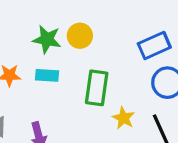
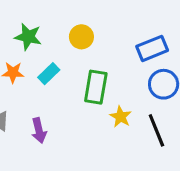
green star: (47, 39) -> (28, 37), moved
cyan rectangle: (47, 75) -> (49, 74), turned -50

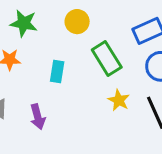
cyan rectangle: (49, 74) -> (57, 71), moved, turned -35
green rectangle: (96, 87) -> (107, 59), moved, turned -40

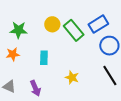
green rectangle: (107, 59) -> (74, 30), moved
yellow star: (119, 100) -> (72, 77), moved

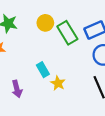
cyan rectangle: (44, 58) -> (43, 70), moved, turned -40

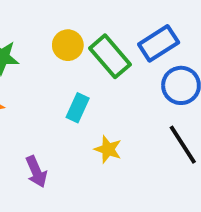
cyan rectangle: (43, 70) -> (78, 108), moved, turned 64

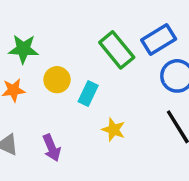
yellow circle: (68, 45) -> (57, 80), moved

